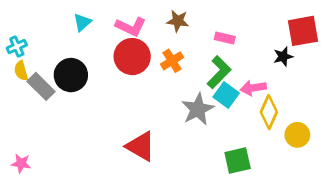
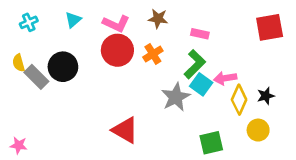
cyan cross: (17, 47) -> (29, 22), moved
black star: (283, 57) -> (266, 96), moved
yellow circle: (297, 135) -> (258, 130), moved

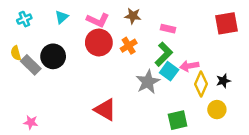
pink star: (19, 145) -> (31, 122), moved

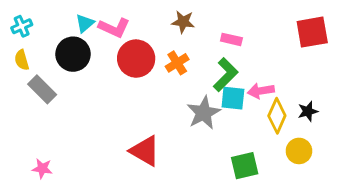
cyan cross: (24, 19) -> (22, 26), moved
pink L-shape: (98, 20) -> (114, 28), moved
yellow semicircle: (16, 53) -> (22, 60), moved
black circle: (53, 56) -> (73, 54), moved
cyan square: (169, 71) -> (233, 98), turned -30

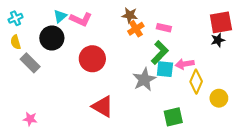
red circle: (136, 59) -> (92, 59), moved
orange cross: (177, 63) -> (136, 29), moved
black star: (308, 111) -> (218, 40), moved
yellow circle: (299, 151) -> (219, 98), moved

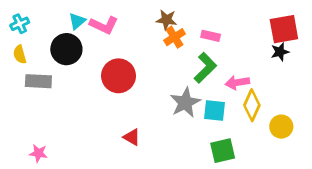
gray rectangle: (30, 63) -> (38, 81), turned -42
cyan square: (165, 69) -> (215, 111), moved
red triangle: (103, 106) -> (132, 137), size x0.6

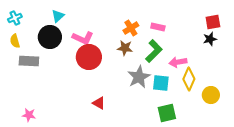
brown star: (167, 20) -> (125, 48), moved
pink L-shape: (104, 25) -> (83, 38), moved
red square: (284, 29) -> (213, 22), size x0.7

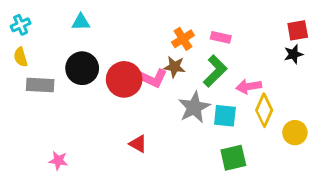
cyan triangle: (58, 16) -> (81, 22), turned 40
black circle: (50, 37) -> (82, 68), moved
pink L-shape: (83, 38) -> (152, 78), moved
pink star: (29, 115) -> (58, 161), moved

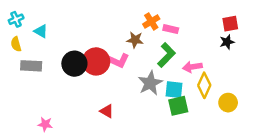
cyan triangle: (81, 22) -> (41, 31), moved, turned 32
orange cross: (183, 39) -> (151, 21), moved
brown star: (175, 67) -> (135, 40), moved
black circle: (82, 68) -> (74, 64), moved
green square: (233, 158) -> (178, 106), moved

